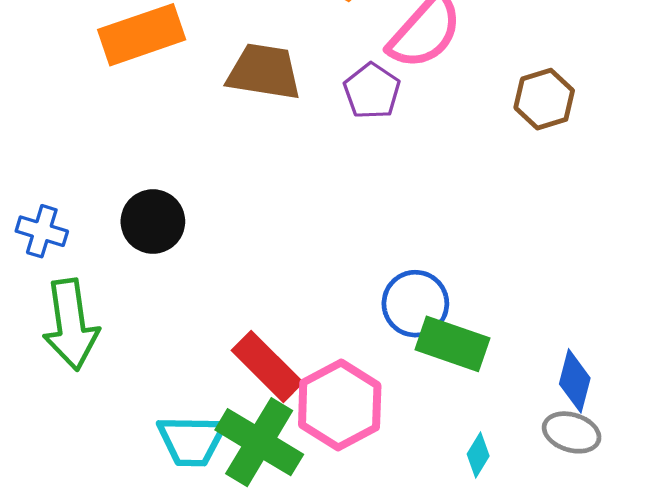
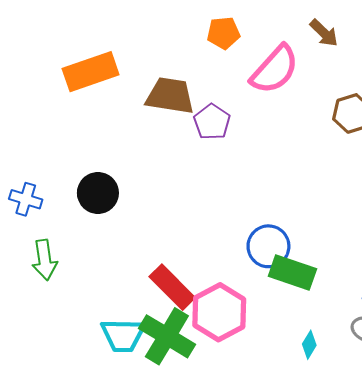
purple pentagon: (372, 91) -> (212, 122), moved
green arrow: (71, 325) -> (45, 260), size x0.7

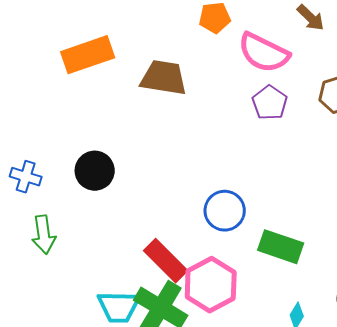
pink semicircle: (275, 70) -> (264, 53), turned 74
purple pentagon: (212, 122) -> (270, 103), moved
blue circle: (268, 246) -> (225, 211), moved

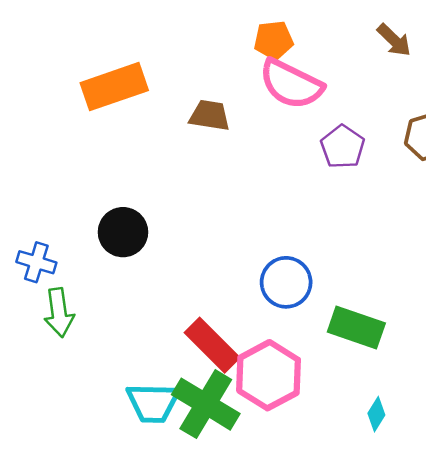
pink semicircle: (264, 53) -> (291, 84), moved
brown trapezoid: (164, 78) -> (210, 115), size x0.7
blue cross: (26, 177) -> (36, 262), moved

